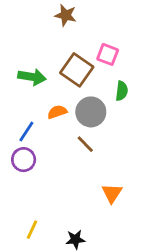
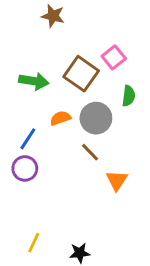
brown star: (66, 15) -> (53, 16), moved
pink square: (108, 54) -> (114, 57), turned 30
orange triangle: (112, 193) -> (117, 180), moved

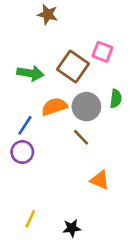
pink square: (114, 57) -> (102, 52), turned -30
green semicircle: (129, 96) -> (116, 99), moved
orange semicircle: (60, 118) -> (54, 107), size x1.4
orange triangle: (117, 180) -> (100, 180), moved, turned -40

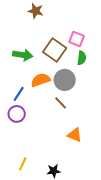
green semicircle: (116, 99) -> (82, 58), moved

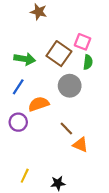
orange semicircle: (41, 80) -> (39, 104), moved
blue line: (19, 94) -> (18, 87), moved
brown line: (61, 103) -> (66, 129), moved

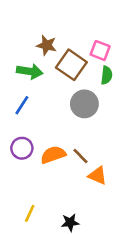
brown star: (39, 12) -> (47, 45), moved
orange semicircle: (39, 104) -> (53, 155), moved

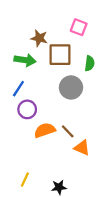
pink square: (100, 50) -> (79, 27), moved
brown square: (71, 65) -> (60, 55), turned -35
purple circle: (22, 148) -> (27, 109), moved

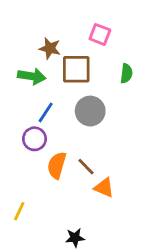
green semicircle: (90, 63) -> (126, 73), moved
blue line: (18, 89) -> (46, 112), moved
orange semicircle: (45, 130) -> (57, 165), turned -55
yellow line: (25, 180) -> (19, 211), moved

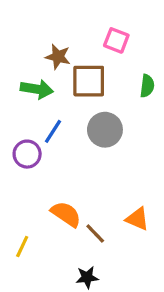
purple circle: (35, 139) -> (27, 154), moved
orange semicircle: (57, 165) -> (66, 214), moved, turned 108
brown line: (86, 167) -> (95, 234), moved
orange triangle: (104, 188) -> (137, 219), moved

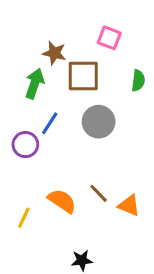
green arrow: (37, 89) -> (35, 84), turned -80
brown line: (95, 234) -> (99, 193), moved
yellow line: (22, 247) -> (24, 218), moved

